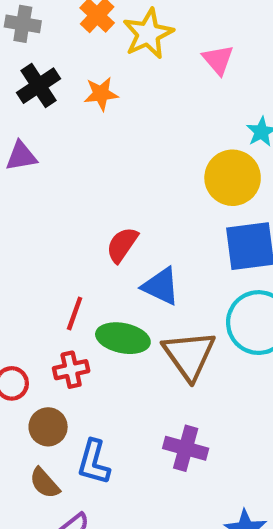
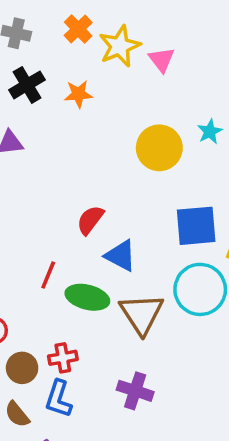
pink triangle: (218, 60) -> (162, 60), moved
yellow circle: (233, 178) -> (159, 148), moved
red cross: (71, 370) -> (63, 358), moved

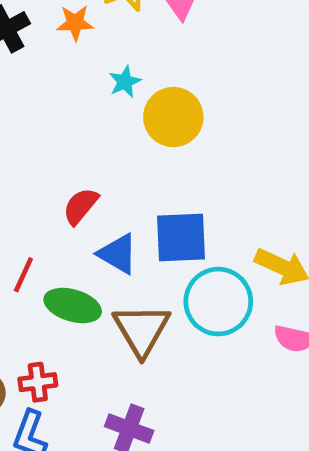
orange star: (78, 94) -> (75, 23), moved
cyan star: (210, 132) -> (125, 82), moved
blue square: (196, 226) -> (181, 237), moved

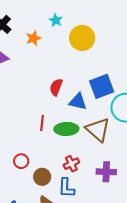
orange star: (75, 23) -> (33, 38), moved
cyan star: (125, 82) -> (56, 20), moved
red cross: (38, 382) -> (71, 164), moved

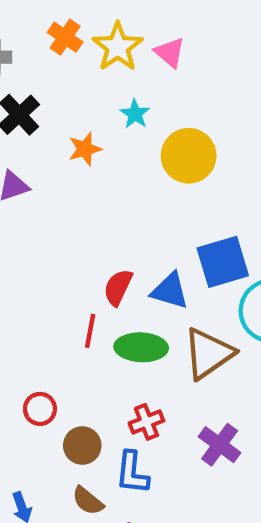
red semicircle: (56, 87) -> (118, 287), moved
brown triangle: (98, 130) -> (208, 353), turned 40
purple cross: (106, 172) -> (220, 445), turned 30

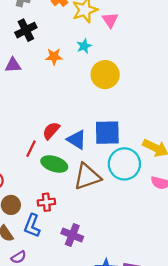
purple cross: (220, 445) -> (72, 235), moved, turned -30

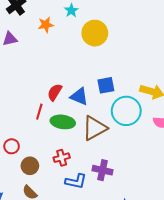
blue square: (107, 133) -> (106, 85), size x0.7
blue L-shape: (32, 226) -> (76, 181), moved, turned -90
purple cross: (72, 235) -> (102, 170), moved

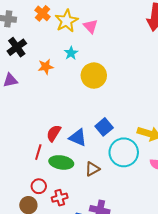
blue square: (106, 85) -> (104, 127), turned -30
brown triangle: (94, 128) -> (92, 169), size x0.6
red circle: (12, 146) -> (39, 186), moved

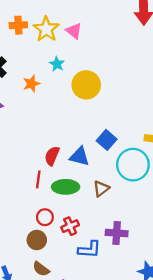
orange cross: (42, 13) -> (18, 25), turned -35

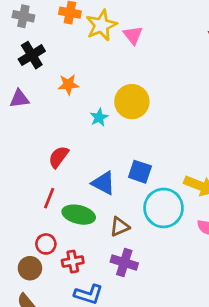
cyan star: (57, 64) -> (99, 117), moved
blue square: (107, 140) -> (140, 172), turned -36
red semicircle: (52, 156) -> (59, 157), moved
purple cross: (117, 233) -> (124, 263), moved

